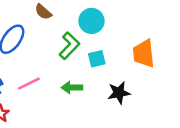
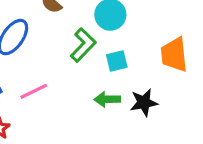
green arrow: (72, 87) -> (107, 99), moved

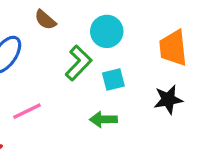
orange trapezoid: (174, 55) -> (173, 48), moved
black star: (144, 103) -> (168, 99), moved

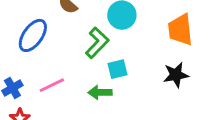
cyan square: (113, 80) -> (118, 69), moved
green arrow: (103, 119) -> (100, 92), moved

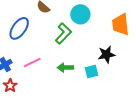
cyan square: (118, 69) -> (91, 72), moved
black star: (176, 75) -> (106, 55), moved

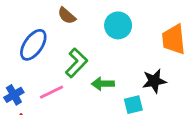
green L-shape: (63, 33) -> (76, 63), moved
green arrow: (65, 68) -> (103, 84), moved

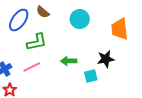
blue ellipse: (33, 45) -> (19, 20), moved
green L-shape: (76, 63) -> (37, 42), moved, turned 35

